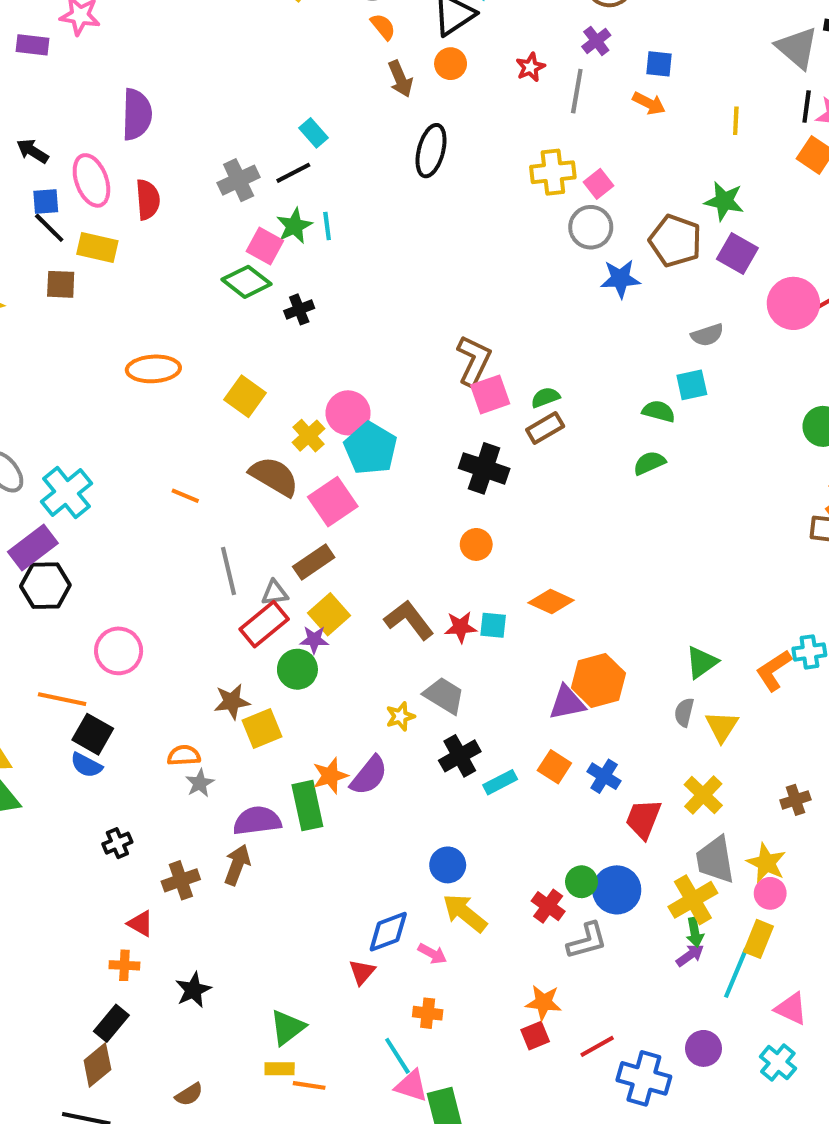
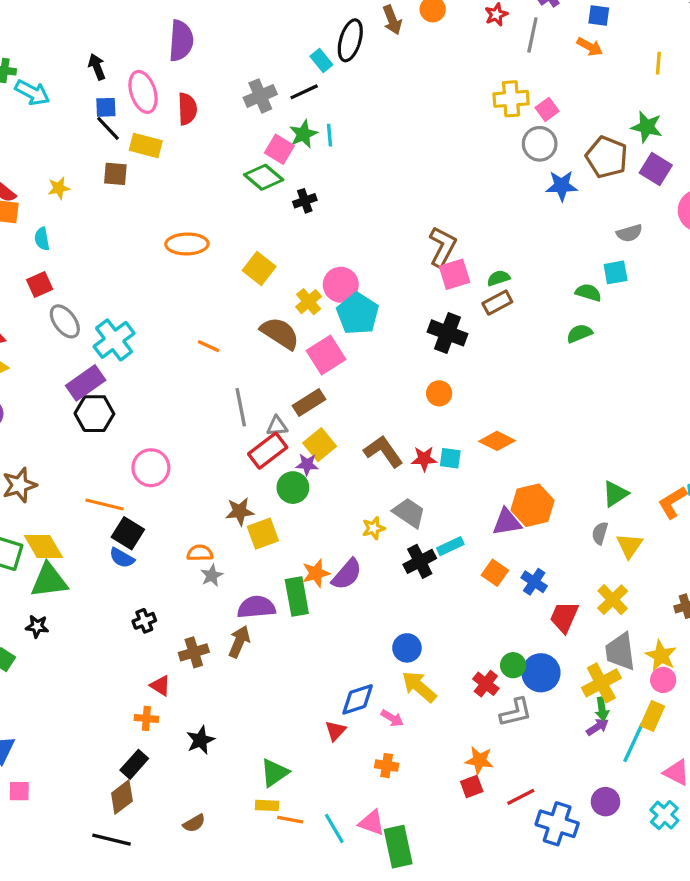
black arrow: (33, 151) -> (97, 67), turned 35
black ellipse: (431, 151) -> (350, 40), moved
cyan rectangle: (500, 782) -> (450, 546), moved
cyan line: (397, 1056) -> (334, 828), moved

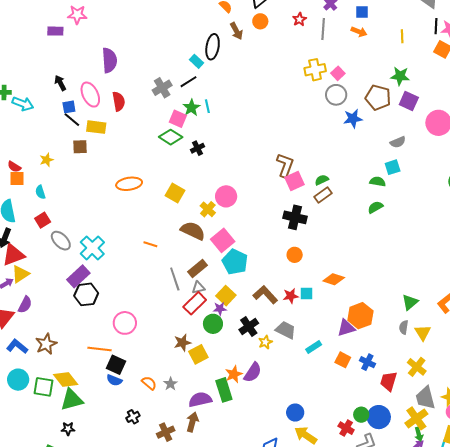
cyan pentagon: (358, 314) -> (235, 262), moved
brown rectangle: (309, 403) -> (198, 268), moved
orange semicircle: (200, 553) -> (149, 383), moved, turned 49
black cross: (420, 561) -> (249, 326), moved

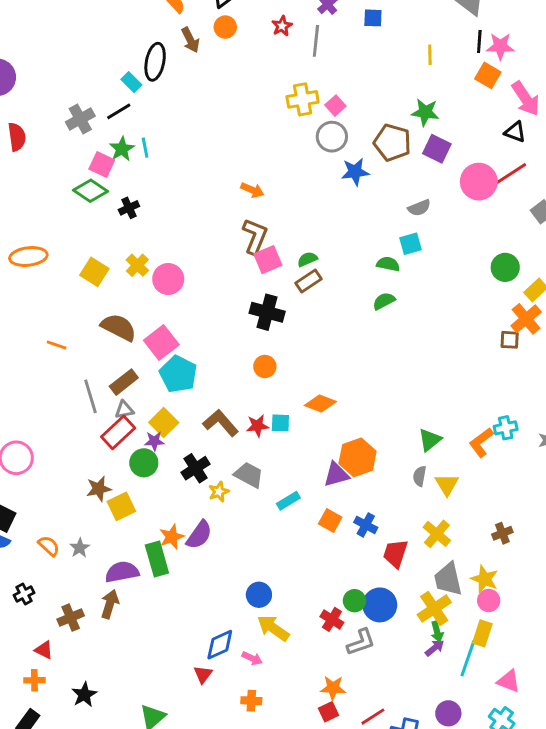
orange arrow: (359, 32) -> (252, 190), moved
yellow cross: (208, 209) -> (137, 265), moved

